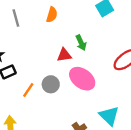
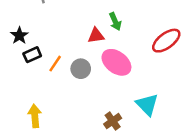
orange line: (28, 90) -> (55, 64), moved

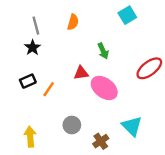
black star: (19, 35) -> (32, 48), moved
red triangle: (96, 35) -> (81, 73), moved
gray circle: (81, 69) -> (72, 125), moved

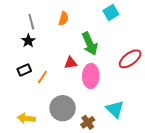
green arrow: (103, 51) -> (90, 44), size x1.6
pink ellipse: (104, 88) -> (91, 76), turned 55
gray circle: (72, 125) -> (63, 108), size x1.6
yellow arrow: (30, 137) -> (26, 118), turned -78

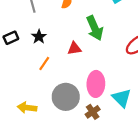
black star: (28, 41) -> (39, 37), moved
black rectangle: (24, 70) -> (11, 38), moved
pink ellipse: (91, 76) -> (96, 84), moved

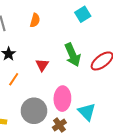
green arrow: (95, 28) -> (73, 55), moved
red triangle: (74, 48) -> (42, 65), turned -48

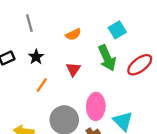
cyan square: (83, 14) -> (117, 30), moved
orange semicircle: (35, 20) -> (73, 34), moved, turned 48

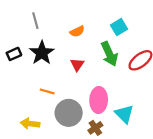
black star: (36, 57) -> (42, 53), size x1.6
orange line: (42, 85) -> (47, 91), moved, turned 72

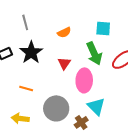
cyan square: (119, 27) -> (103, 28), turned 35
orange line: (47, 91) -> (26, 88), moved
pink ellipse: (99, 100) -> (84, 80), moved
cyan triangle: (124, 114) -> (96, 106), moved

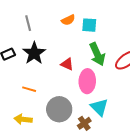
cyan square: (103, 28) -> (89, 25), moved
orange semicircle: (64, 32) -> (68, 20), moved
red triangle: (64, 63) -> (67, 64), turned -40

